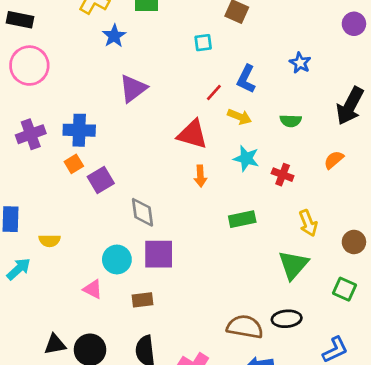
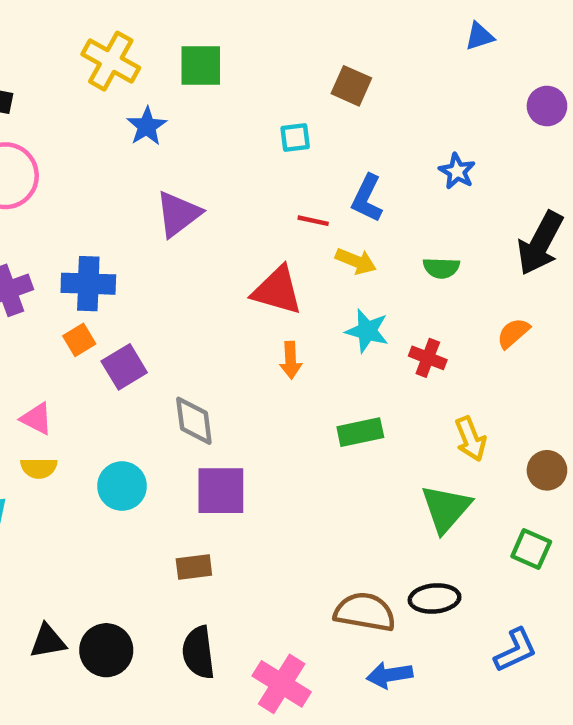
red line: (214, 92) -> (313, 221), turned 60
cyan circle: (117, 259) -> (122, 486), moved
pink triangle: (93, 289) -> (37, 419), moved

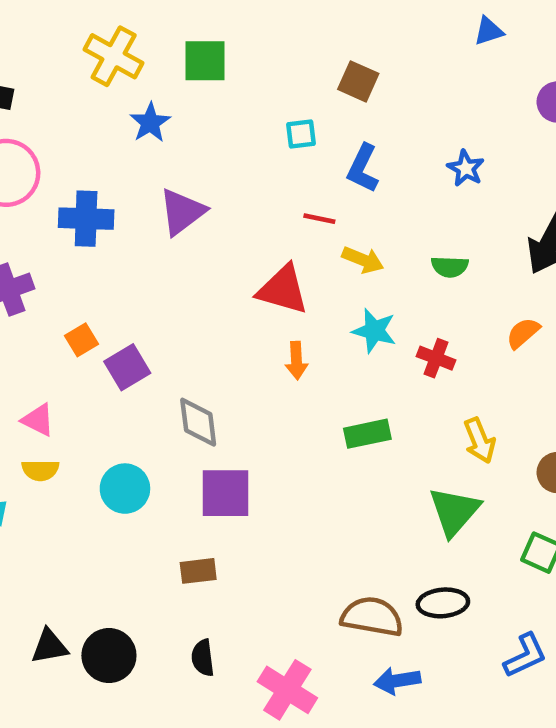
blue L-shape: (367, 198) -> (363, 168), moved
blue cross: (88, 284) -> (86, 219), moved
black semicircle: (198, 652) -> (203, 658), size x0.7

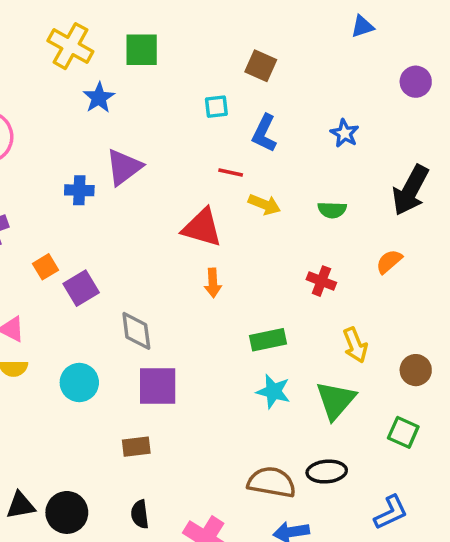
blue cross: (86, 219) -> (79, 190), moved, size x0.7
cyan star: (374, 331) -> (273, 391), moved

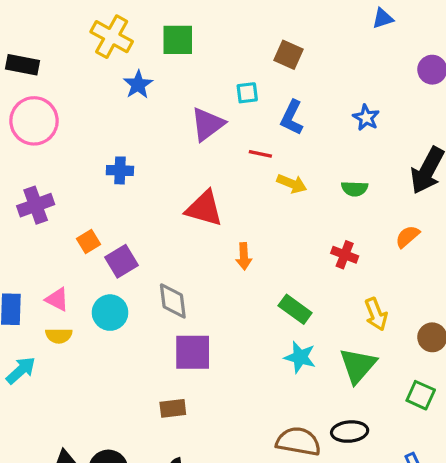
purple triangle: (124, 167) -> (208, 124), moved
red triangle: (202, 228) -> (204, 208), moved
green rectangle: (268, 340) -> (295, 309), turned 48
cyan circle: (79, 383) -> (110, 313), moved

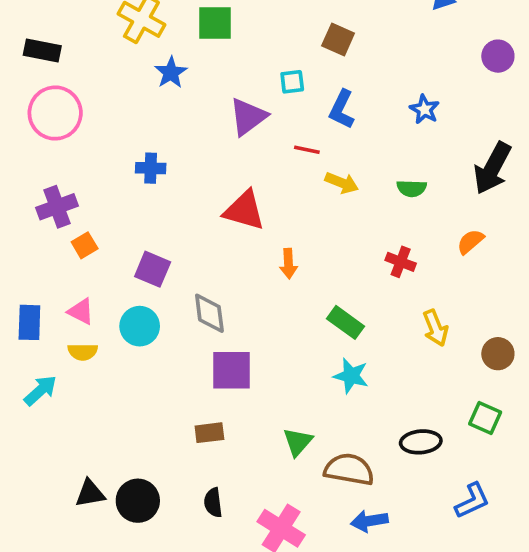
orange square: (89, 241) -> (85, 245), moved
purple square: (122, 261) -> (153, 269), turned -36
green triangle: (358, 365) -> (298, 442), moved, size x0.7
black ellipse: (350, 432) -> (421, 442), moved

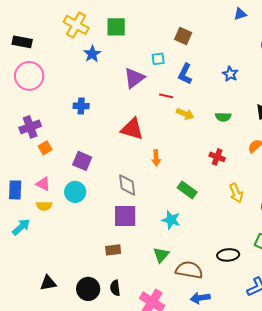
gray diamond: (209, 313) -> (127, 185), moved
cyan star: (351, 376) -> (171, 220), moved
black circle: (138, 501) -> (88, 289), moved

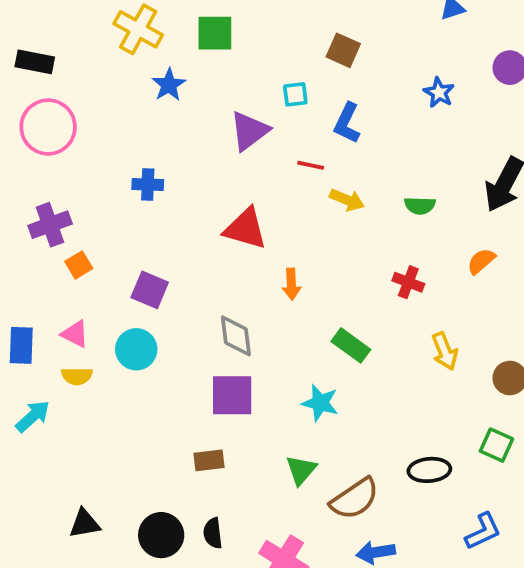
blue star: (230, 74) -> (439, 93), moved
brown semicircle: (189, 270) -> (355, 499), turned 136

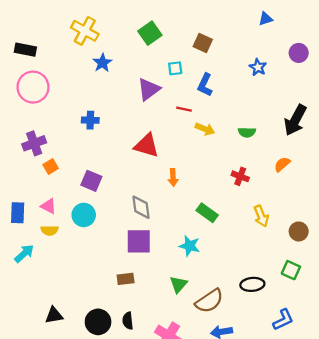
green square: (215, 33) -> (150, 33), moved, turned -35

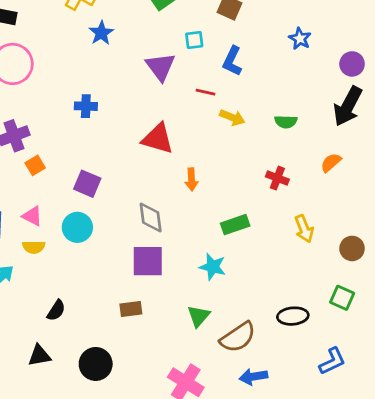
purple circle: (299, 53) -> (352, 64), moved
purple triangle: (149, 89) -> (160, 67), turned -30
green rectangle: (207, 213) -> (235, 225), turned -55
black semicircle: (128, 321) -> (56, 310), moved, turned -140

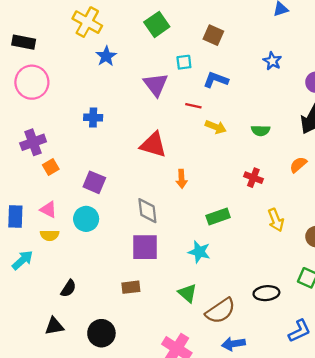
blue L-shape: (232, 61) -> (216, 80), turned 85
green triangle: (198, 316) -> (187, 293), turned -30

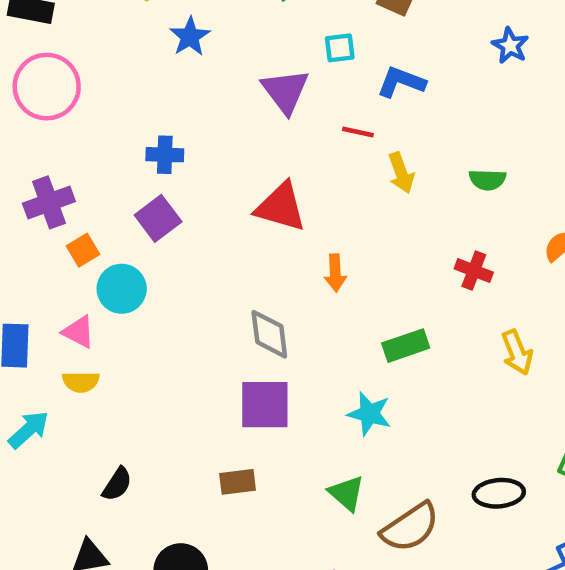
yellow arrow: (216, 127) -> (401, 173), turned 48
purple square: (94, 182) -> (158, 218), moved, turned 30
cyan circle: (86, 219) -> (122, 289), moved

